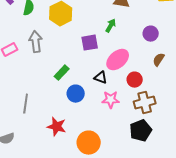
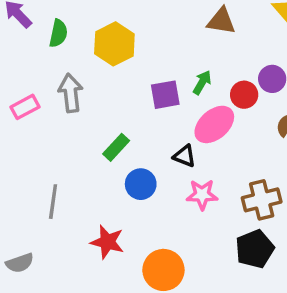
green arrow: (111, 26) -> (202, 82), moved
red circle: (135, 80) -> (244, 95), moved

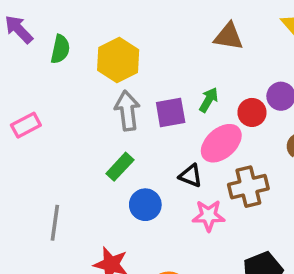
gray arrow: (71, 93) -> (127, 111), moved
brown cross: (262, 200) -> (248, 187), moved

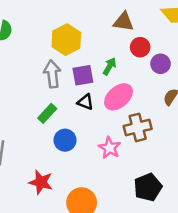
yellow hexagon: (118, 60) -> (66, 40), moved
red circle: (252, 112) -> (140, 47), moved
black triangle: (191, 176) -> (85, 102), moved
pink star: (209, 216) -> (110, 148), turned 30

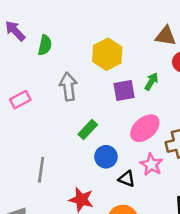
gray arrow: (52, 74) -> (68, 87), moved
pink ellipse: (118, 97) -> (145, 128), moved
black triangle: (85, 102) -> (127, 179), moved

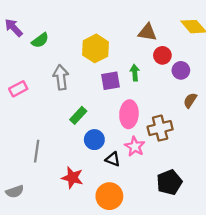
green semicircle: (45, 45) -> (40, 40), turned 42
green arrow: (151, 81) -> (135, 73), turned -35
pink ellipse: (145, 128) -> (129, 114), turned -45

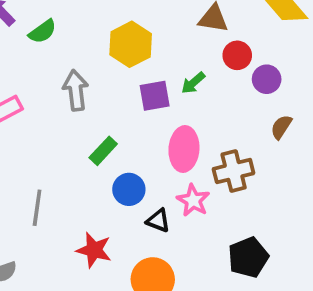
green arrow: (135, 73) -> (193, 83), turned -126

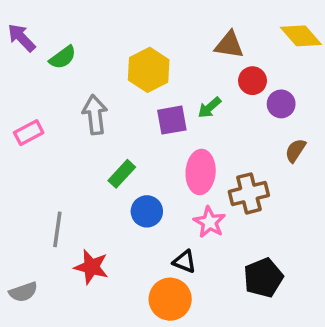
black triangle: (158, 221) -> (184, 262), moved
red star: (94, 250) -> (91, 267), moved

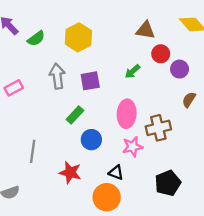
yellow hexagon: (149, 70) -> (78, 37), moved
purple square: (172, 120) -> (90, 81), moved
pink star: (210, 222) -> (133, 147), turned 30
red star: (91, 267) -> (70, 173), moved

